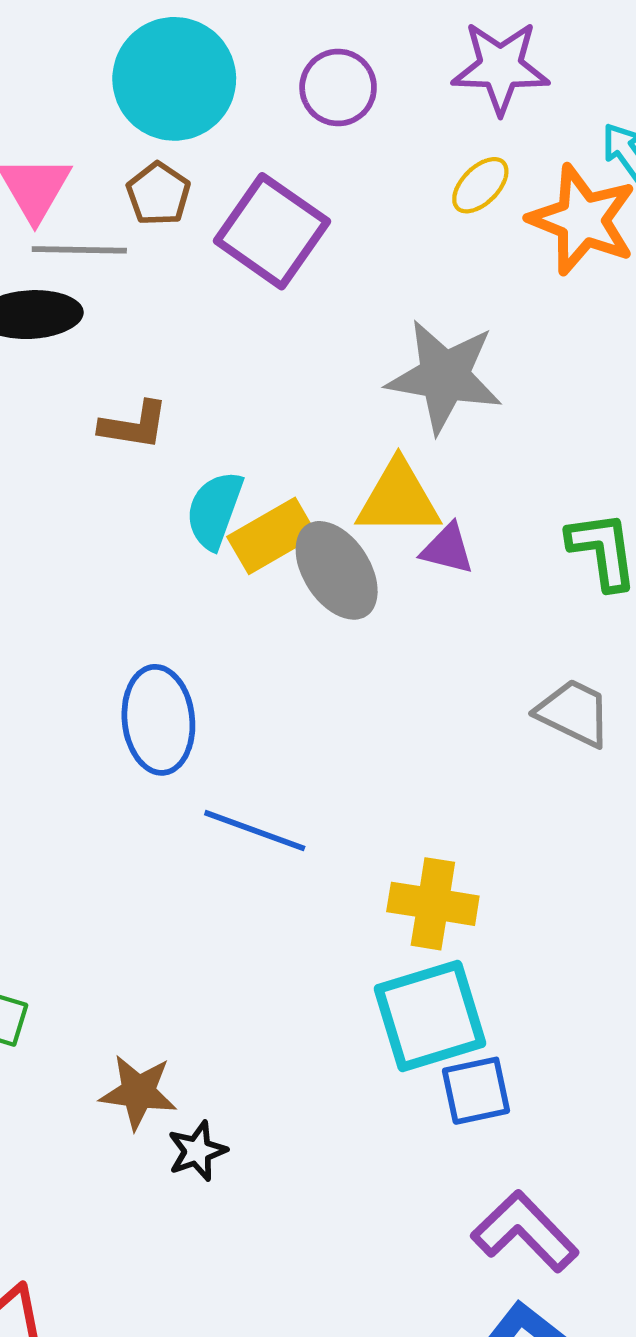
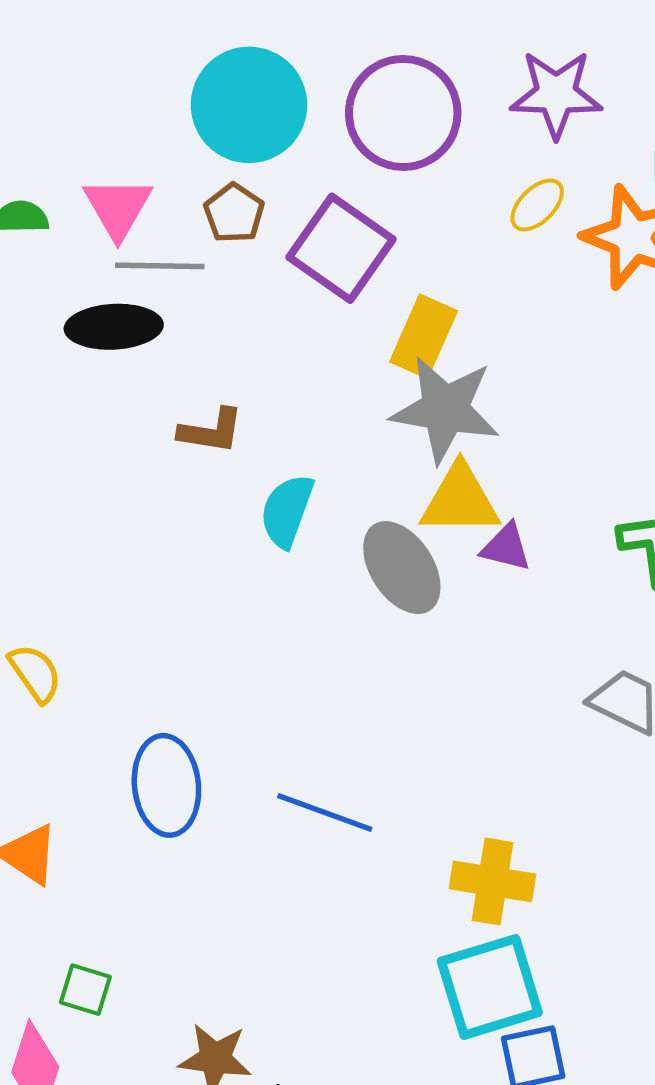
purple circle: (338, 87) -> (403, 113), size x1.6
gray star: (444, 376) -> (445, 409), moved
yellow rectangle: (272, 536) -> (424, 336), moved, turned -36
blue ellipse: (158, 720) -> (166, 785), moved

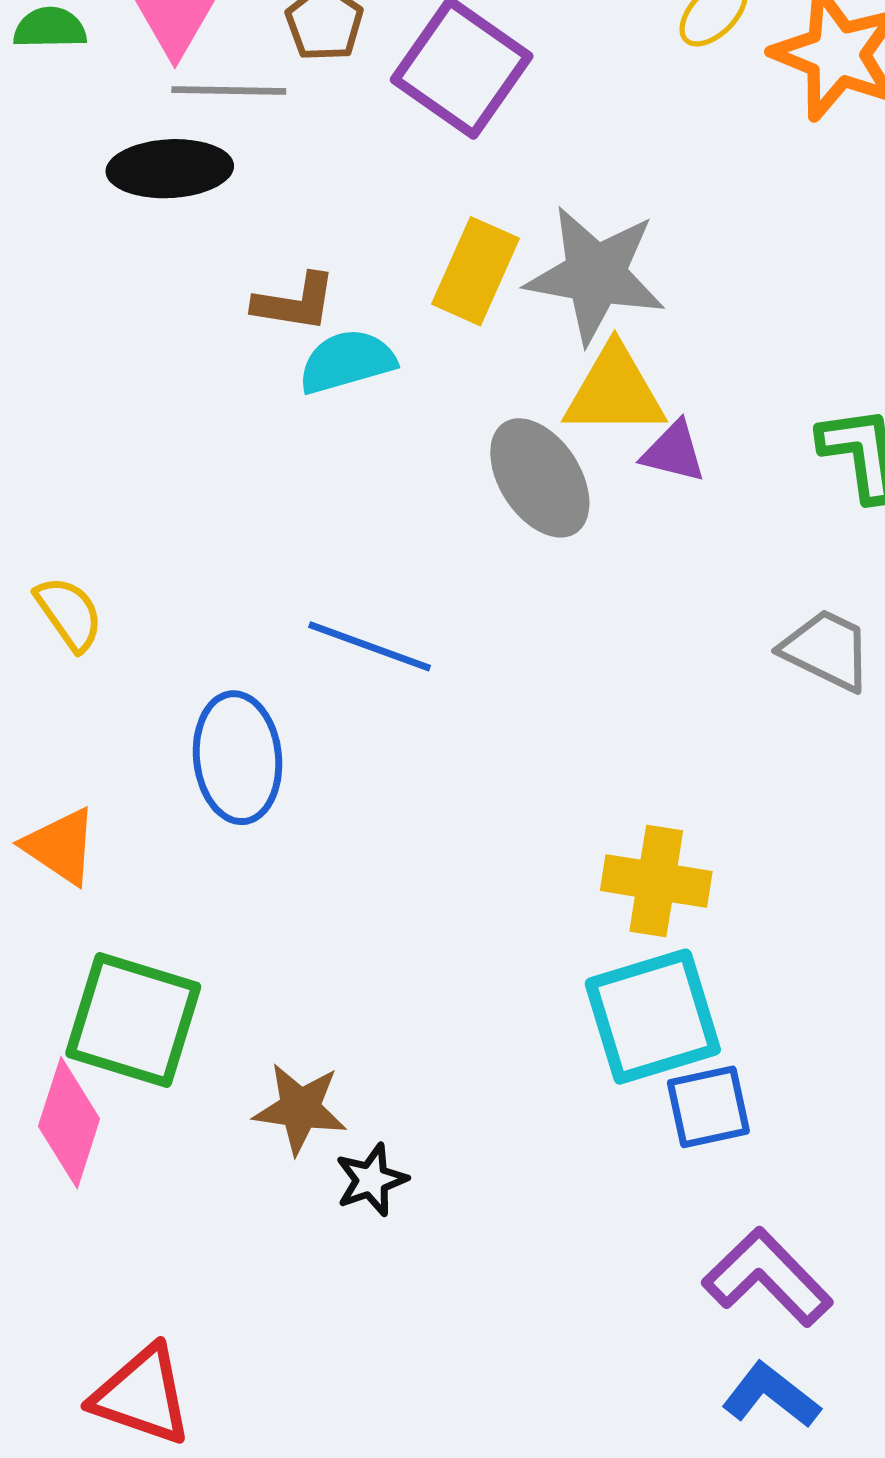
yellow rectangle: (424, 336) -> (476, 271), moved
cyan semicircle: (287, 511) -> (347, 362), moved, turned 54
blue line: (325, 812) -> (370, 646), moved
green square: (85, 990) -> (133, 1020), size x2.0

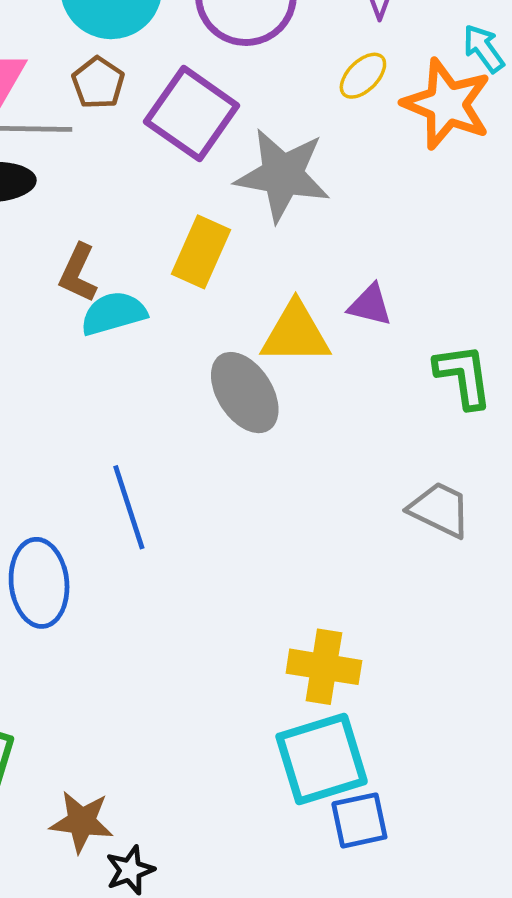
gray star: (595, 275) -> (283, 175), moved
brown L-shape: (295, 302) -> (78, 273), turned 106
purple triangle: (674, 452) -> (370, 305), moved
blue line: (370, 646) -> (129, 507), turned 52

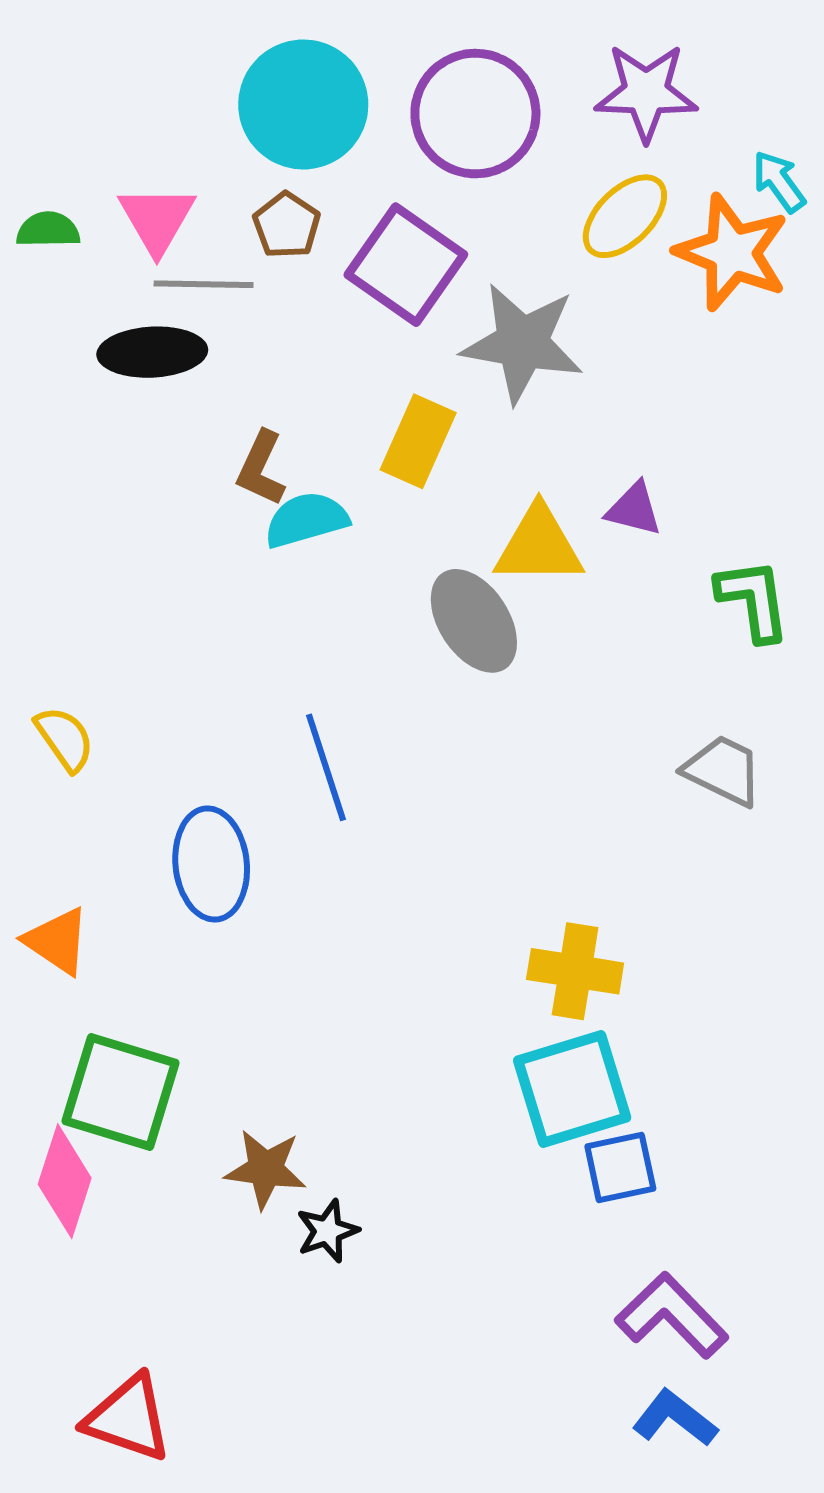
yellow ellipse: (363, 76) -> (625, 216), size x1.4

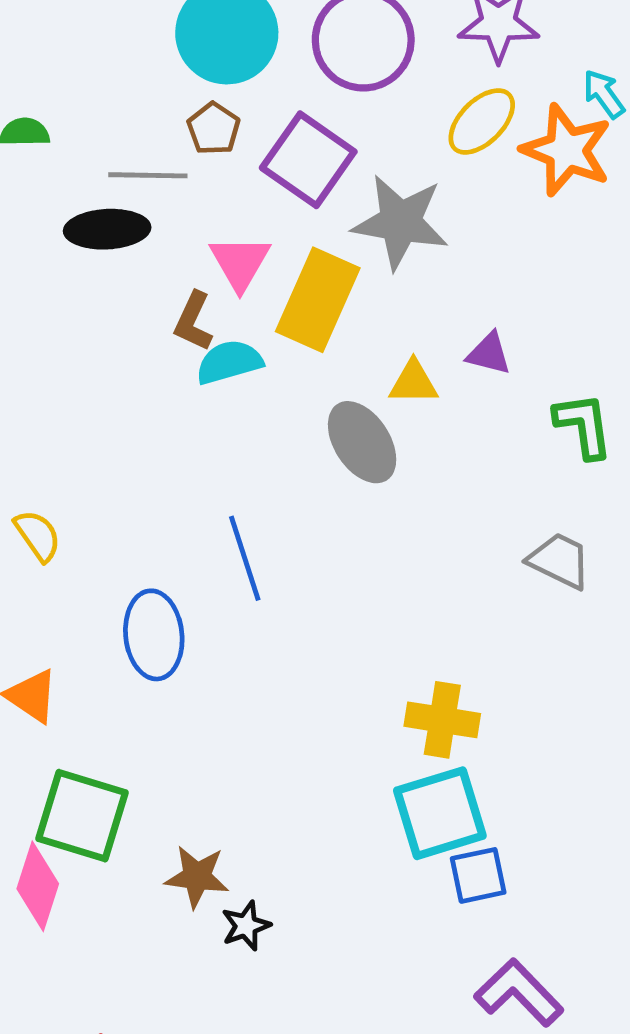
pink triangle: (157, 219) -> (240, 263), moved
yellow rectangle: (418, 441) -> (318, 300), size x1.4
yellow triangle: (539, 545) -> (413, 382), size x0.7

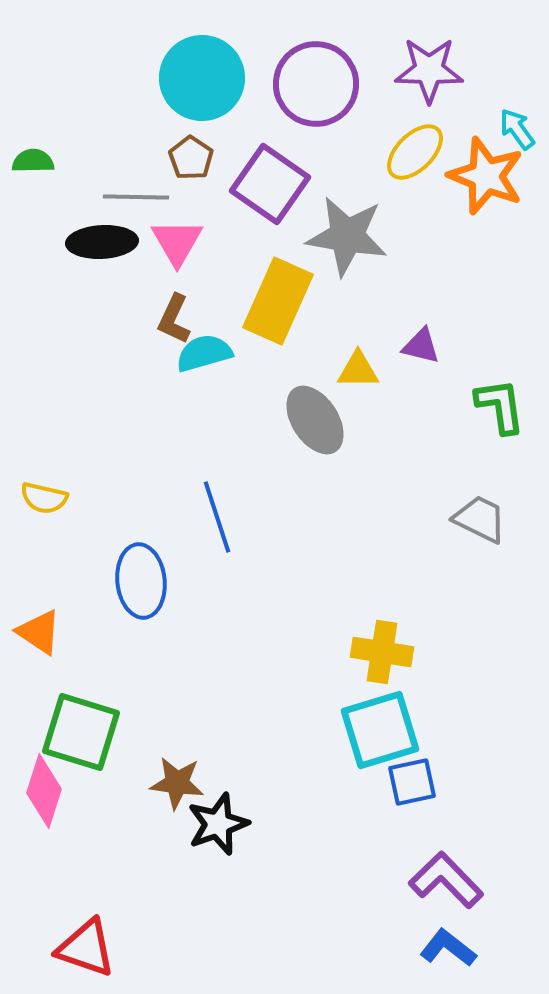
pink triangle: (240, 263) -> (177, 242), moved
yellow semicircle: (38, 536) -> (44, 498), turned 138
black star: (246, 926) -> (218, 824), size x1.5

